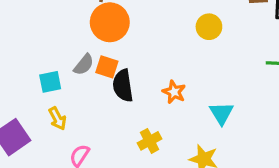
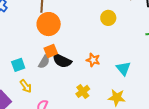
gray semicircle: (84, 65) -> (44, 62), moved
orange square: (107, 67) -> (51, 51), turned -32
black semicircle: (123, 86) -> (62, 61), turned -48

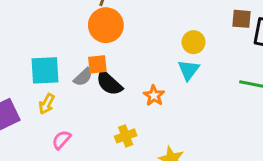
cyan square: (18, 65) -> (45, 70), size x1.5
cyan triangle: (123, 68) -> (189, 70), moved
yellow arrow: (26, 86) -> (47, 104), turned 48

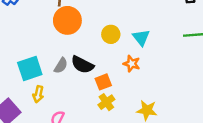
yellow circle: (194, 42) -> (111, 34), moved
orange square: (97, 64) -> (103, 82), moved
orange star: (154, 96) -> (132, 64), moved

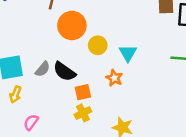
orange circle: (67, 20) -> (72, 25), moved

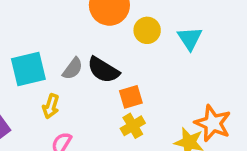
orange star: (114, 78) -> (213, 123), moved, size x1.5
yellow arrow: (15, 94) -> (51, 106), moved

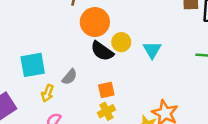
gray semicircle: (73, 69) -> (70, 77), moved
black semicircle: (103, 70) -> (102, 51), moved

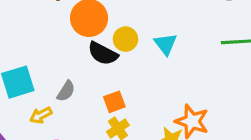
yellow arrow: (47, 93) -> (41, 115), turned 49

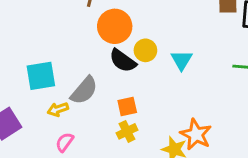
gray semicircle: (66, 91) -> (84, 90), size x1.5

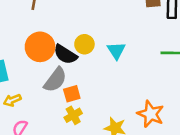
orange circle: (115, 26) -> (40, 47), moved
gray semicircle: (84, 90) -> (55, 80), moved
orange star: (196, 134) -> (151, 114), moved

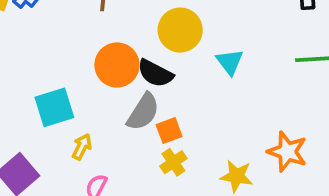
yellow circle: (84, 44) -> (180, 30), moved, size x1.5
yellow arrow: (12, 100) -> (82, 147), turned 144

